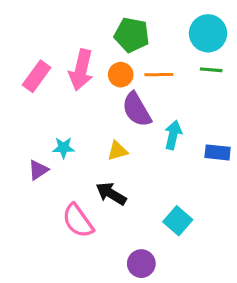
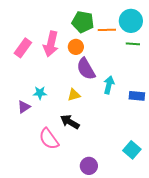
orange line: (159, 75) -> (107, 30), moved
cyan square: (178, 221) -> (132, 150), moved

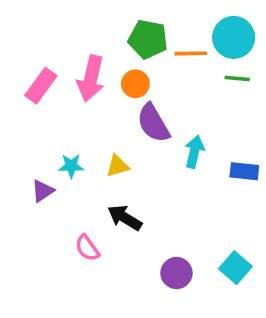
yellow triangle: (74, 95) -> (118, 166), moved
pink semicircle: (49, 139) -> (87, 248), size x0.7
purple circle: (89, 166) -> (176, 273), moved

